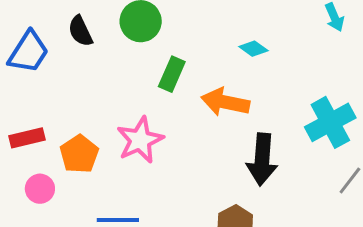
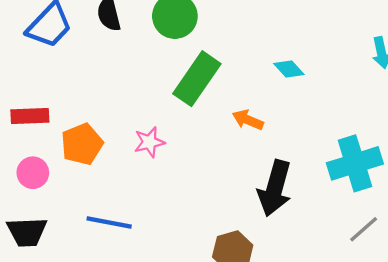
green rectangle: (172, 74) -> (197, 79), size x1.4
orange arrow: (225, 102) -> (248, 120), size x0.6
pink star: (140, 140) -> (149, 142), size x0.6

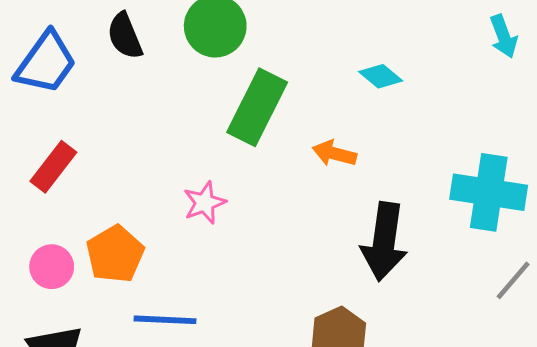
red rectangle: (30, 116) -> (53, 167), moved, turned -42
orange pentagon: (82, 144) -> (115, 254), moved
cyan cross: (355, 163) -> (489, 192), turned 34

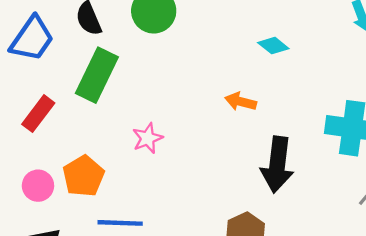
green rectangle: (257, 107) -> (97, 75), moved

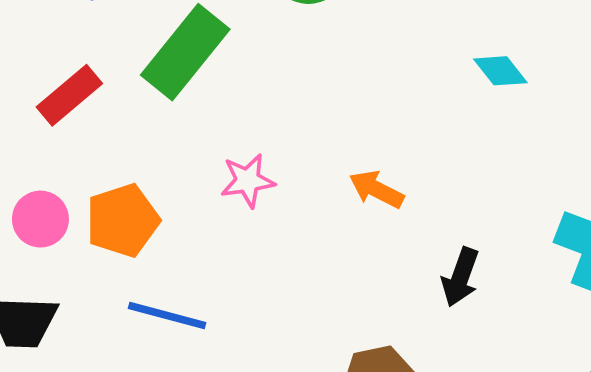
orange arrow: (241, 102) -> (376, 189), moved
black arrow: (277, 165) -> (460, 277), size x0.6

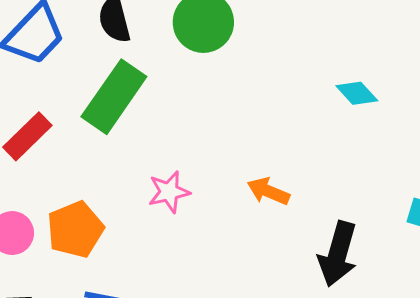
black arrow: (460, 277) -> (338, 254), size x1.4

